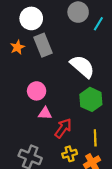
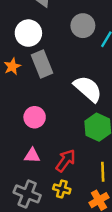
pink triangle: (45, 113) -> (32, 156), moved
yellow cross: (70, 154) -> (62, 189), moved, turned 32

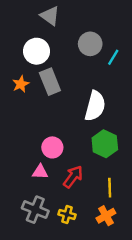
white semicircle: (88, 89) -> (95, 106), turned 64
pink circle: (35, 117) -> (52, 147), moved
yellow cross: (62, 189) -> (67, 214), moved

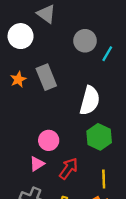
white circle: (37, 51) -> (21, 36), moved
pink triangle: (40, 172) -> (37, 164), turned -35

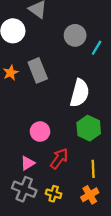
pink triangle: (37, 164) -> (28, 163), moved

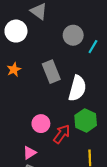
gray rectangle: (38, 70) -> (51, 72), moved
red arrow: (59, 159) -> (62, 134), moved

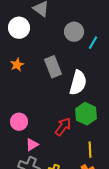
pink circle: (41, 124) -> (19, 122), moved

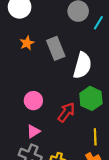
orange star: (17, 65) -> (27, 43), moved
pink circle: (19, 122) -> (33, 101), moved

